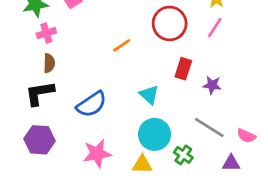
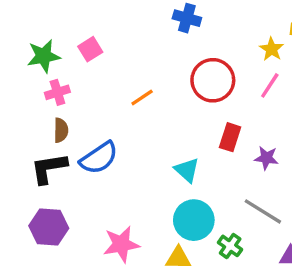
orange line: (122, 45) -> (142, 98), moved
blue semicircle: (92, 104) -> (99, 158), moved

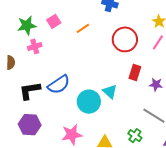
orange line: (142, 98) -> (83, 28), moved
brown semicircle: (61, 130) -> (11, 63), moved
cyan circle: (194, 220) -> (89, 102), moved

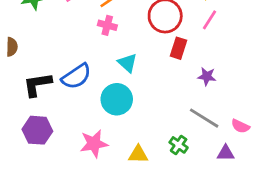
pink cross: (35, 46) -> (107, 25), moved, turned 32
red rectangle: (135, 73) -> (179, 48), moved
cyan triangle: (110, 92) -> (127, 63), moved

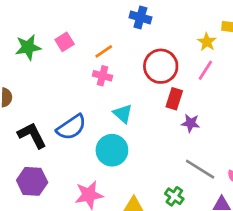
purple star: (207, 76) -> (191, 123), moved
black L-shape: (37, 84) -> (32, 135), turned 72

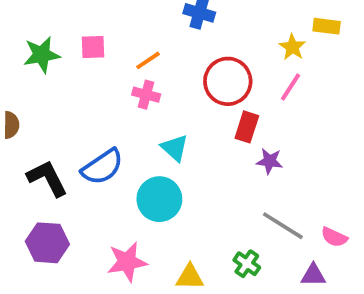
pink square: (65, 42) -> (93, 47), turned 30

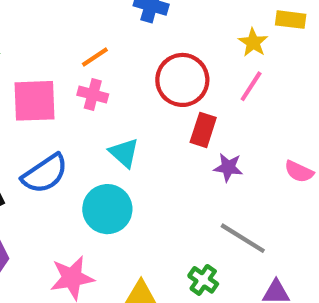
pink square: (93, 47) -> (34, 101), moved, size x1.6
pink semicircle: (334, 237) -> (299, 172), moved

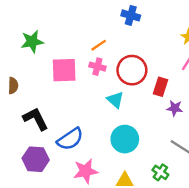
red circle: (182, 80) -> (132, 70), moved
blue semicircle: (45, 174) -> (70, 139), moved
cyan circle: (107, 209) -> (125, 139), moved

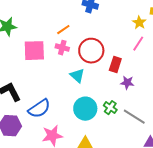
green cross: (160, 172) -> (110, 108), moved

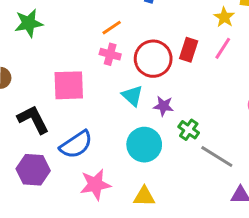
pink square: (34, 51) -> (69, 85), moved
red rectangle: (115, 65) -> (189, 50), moved
purple star: (127, 83) -> (163, 106), moved
green cross: (110, 108) -> (189, 130), moved

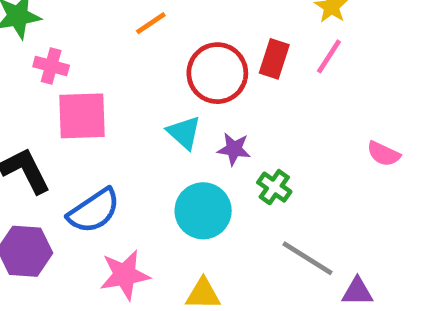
pink cross: (110, 54) -> (51, 66), moved
gray line: (217, 156) -> (308, 258), moved

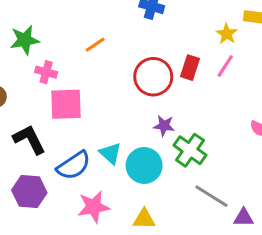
orange line: (151, 23) -> (95, 45), moved
cyan triangle: (184, 132) -> (110, 153), moved
green cross: (274, 187) -> (190, 150), size x1.5

